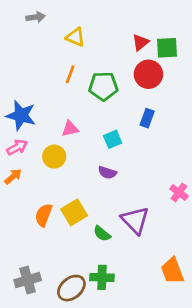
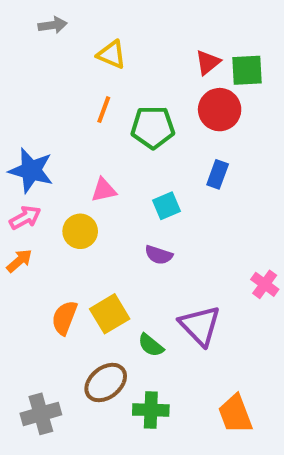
orange trapezoid: (172, 271) -> (235, 414), moved
brown ellipse: (71, 288) -> (106, 383), moved

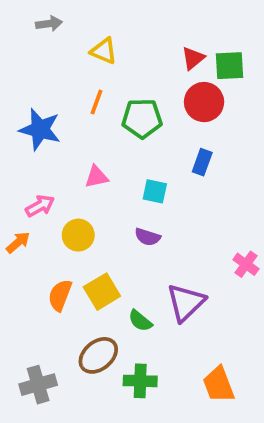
blue star: (31, 170) -> (40, 129), moved
cyan square: (167, 206) -> (155, 191), turned 35
pink arrow: (25, 218) -> (40, 206), moved
yellow circle: (80, 231) -> (78, 235), moved
purple triangle: (200, 326) -> (186, 303), turned 30

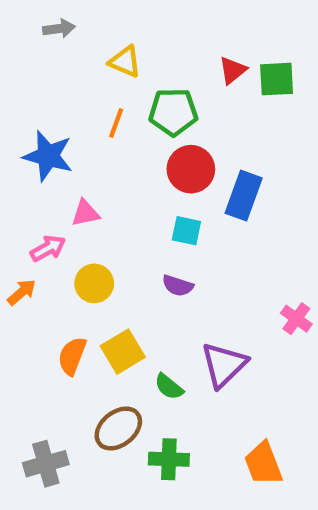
red circle: (204, 102) -> (191, 169), moved
green pentagon: (142, 118) -> (173, 112), moved
blue rectangle: (202, 162) -> (244, 196), size x1.5
pink triangle: (96, 177) -> (85, 213), moved

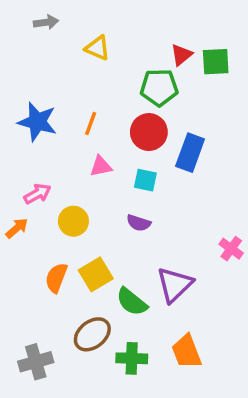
green pentagon: (173, 112) -> (159, 87), moved
orange line: (116, 123) -> (91, 123), moved
pink triangle: (85, 213) -> (101, 166), moved
green semicircle: (169, 387) -> (132, 302), size x1.4
orange trapezoid: (263, 464) -> (187, 352), moved

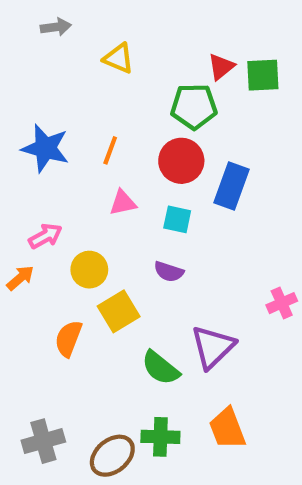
pink cross: (231, 249) -> (282, 303), turned 30
yellow square: (96, 274) -> (119, 311), moved
brown ellipse: (92, 334) -> (112, 456), moved

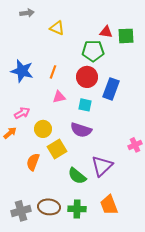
red triangle: (221, 67) -> (106, 32), turned 48
purple semicircle: (169, 272) -> (81, 130), size x1.5
brown ellipse: (112, 456) -> (49, 207), moved, turned 45

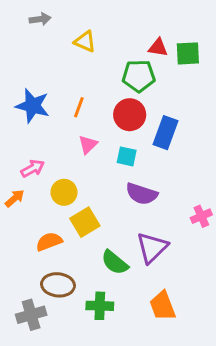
pink triangle: (59, 97) -> (88, 145), turned -32
purple semicircle: (81, 130) -> (142, 194), moved
orange semicircle: (33, 162) -> (49, 242), turned 48
brown ellipse: (49, 207) -> (58, 285), moved
green cross: (77, 209) -> (100, 306), moved

